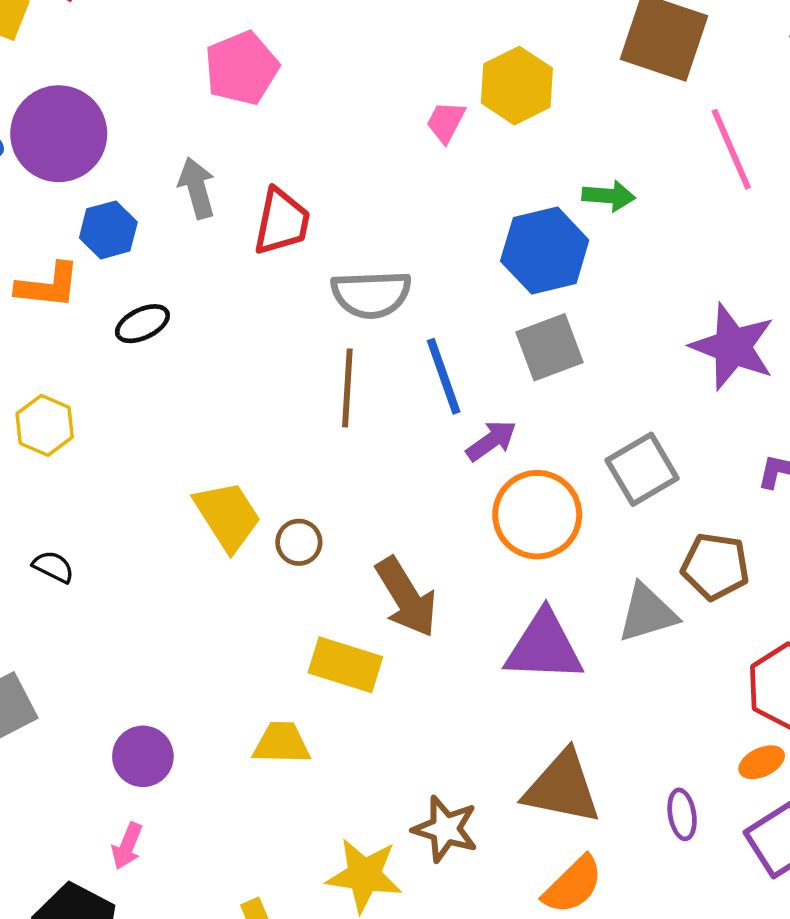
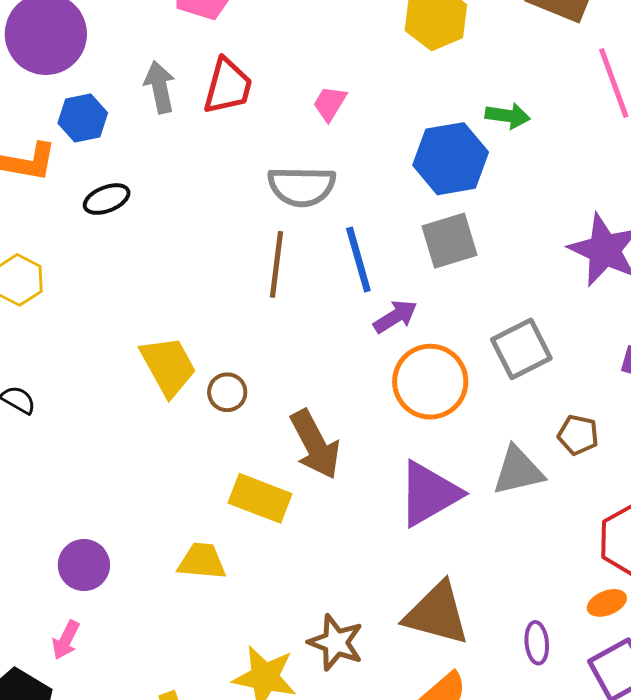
pink trapezoid: (446, 122) -> (330, 103), moved
red trapezoid: (282, 222) -> (228, 86), moved
brown pentagon: (715, 566) -> (578, 435), size x0.7
purple triangle: (544, 647) -> (429, 494), turned -36

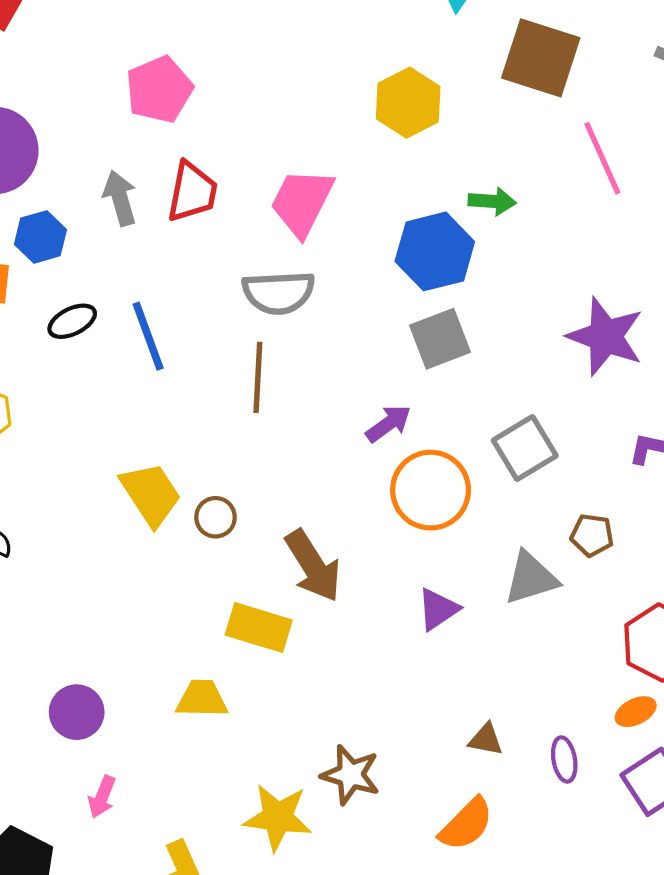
pink trapezoid: (330, 103) -> (302, 202), size x1.8
blue line: (358, 259) -> (148, 336), moved
purple triangle: (429, 494) -> (438, 609), size x0.6
brown triangle: (437, 614) -> (486, 739), moved, size x0.5
pink arrow: (66, 640) -> (102, 797), moved

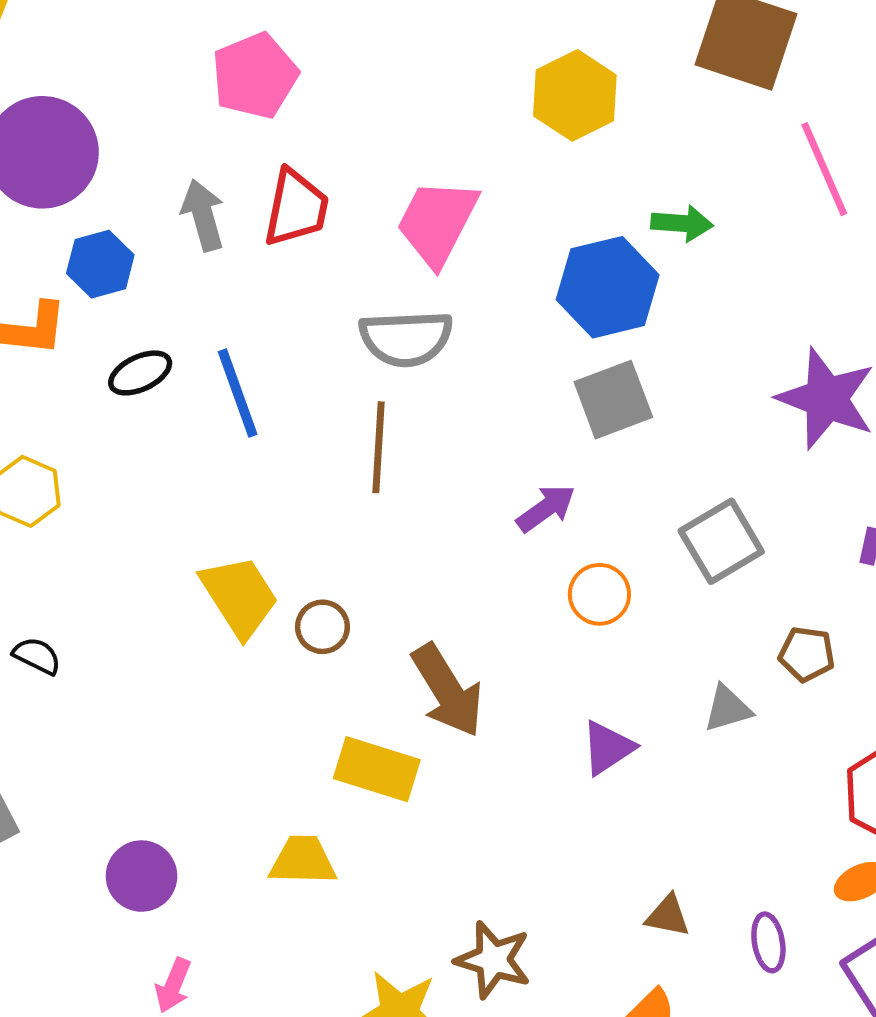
orange circle: (431, 490) -> (599, 594), size x0.6
gray triangle: (531, 578) -> (728, 709), size x0.7

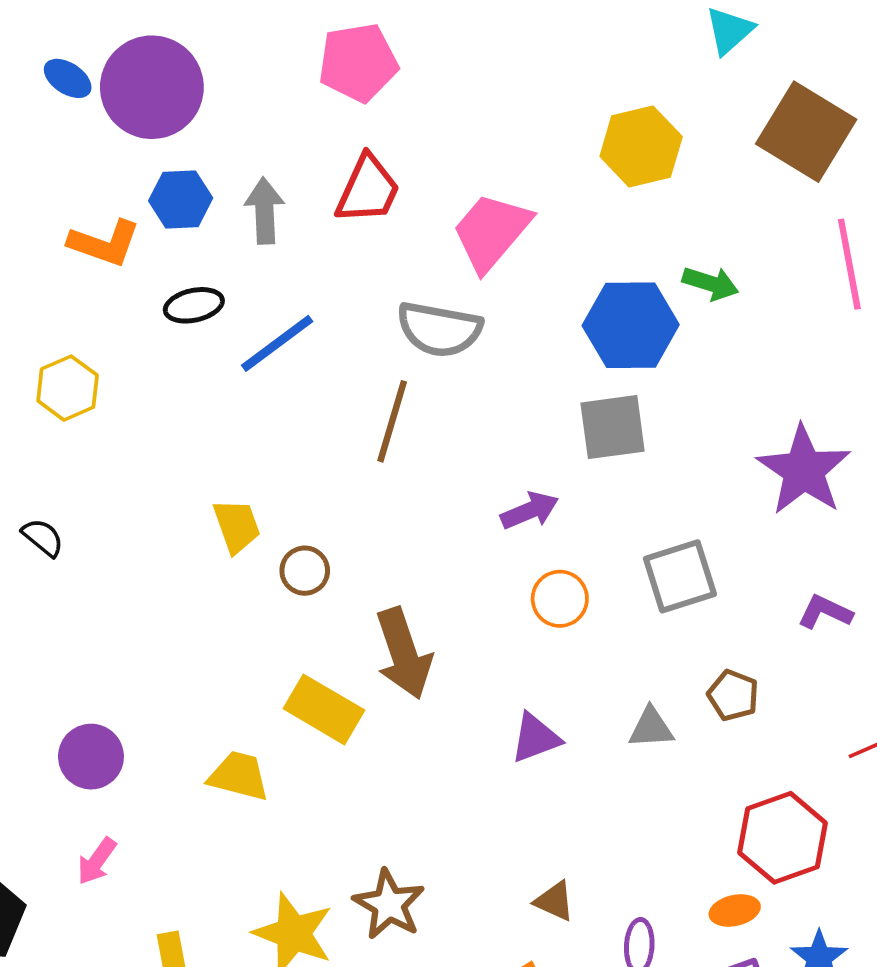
gray arrow: (203, 215) -> (264, 211), moved
blue line: (238, 393) -> (277, 343), turned 60
yellow trapezoid: (239, 596) -> (237, 526), size x0.7

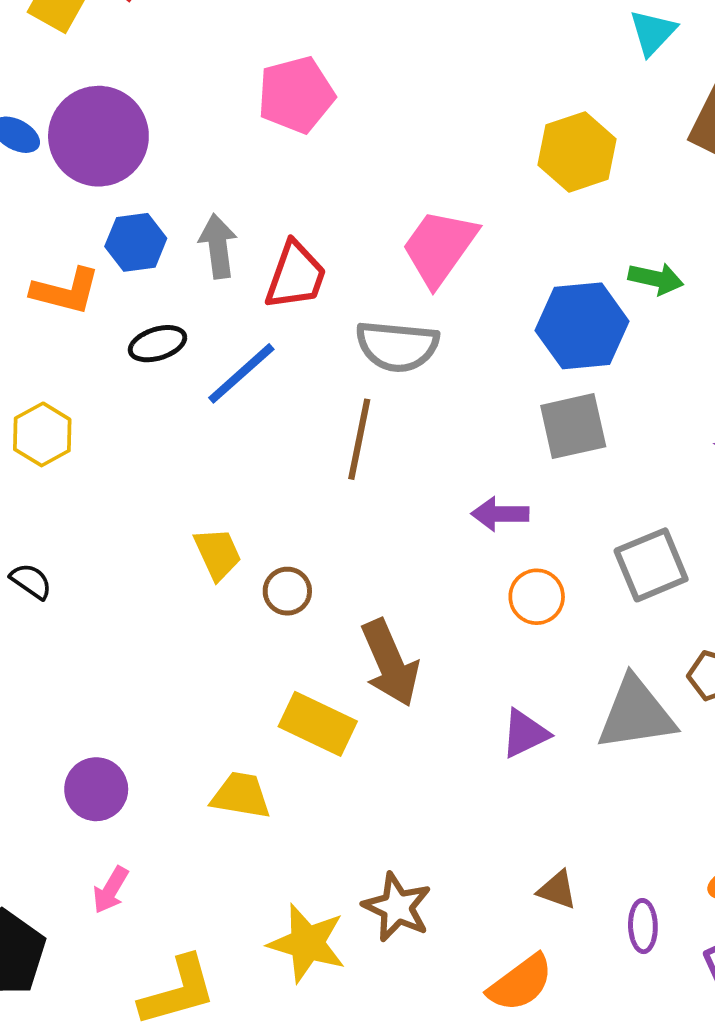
red trapezoid: (368, 190) -> (296, 276), moved
purple arrow: (530, 511) -> (500, 514), turned -152
gray triangle: (651, 728) -> (636, 714), size x1.8

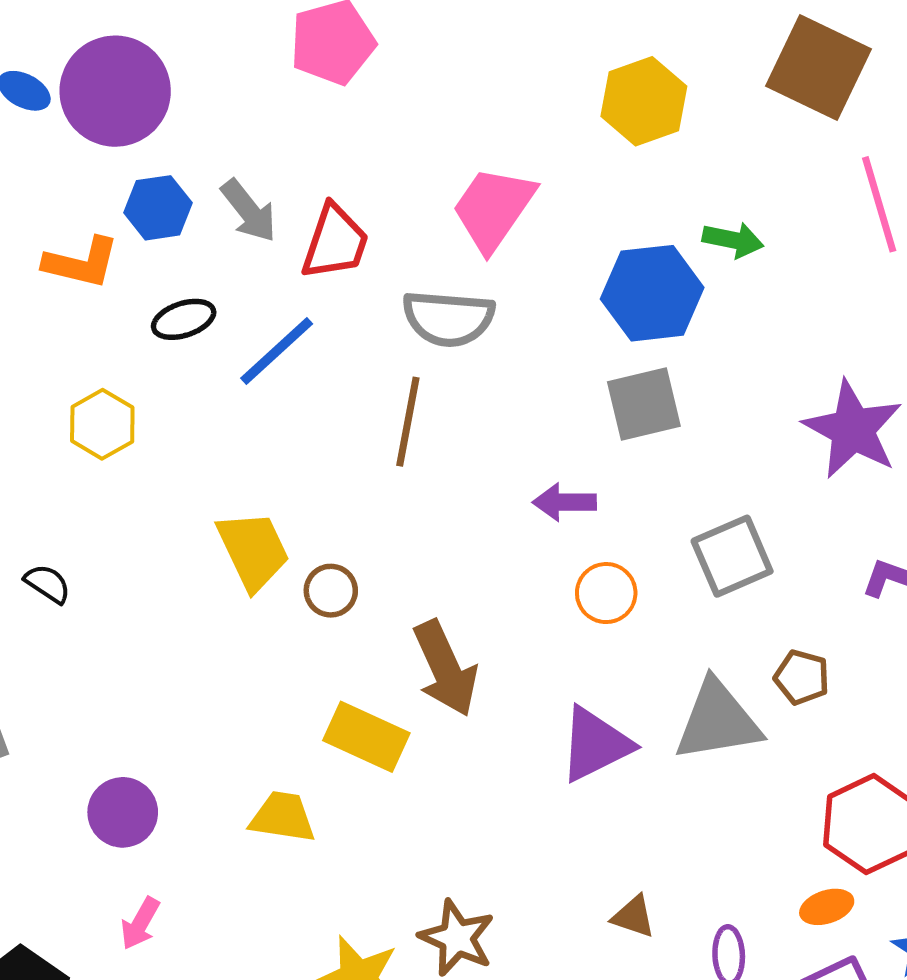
gray arrow: (218, 246) -> (249, 211), turned 150
yellow hexagon: (42, 434) -> (102, 424), moved
yellow trapezoid: (218, 554) -> (253, 550), size x1.4
purple triangle: (525, 734) -> (595, 744), size x1.4

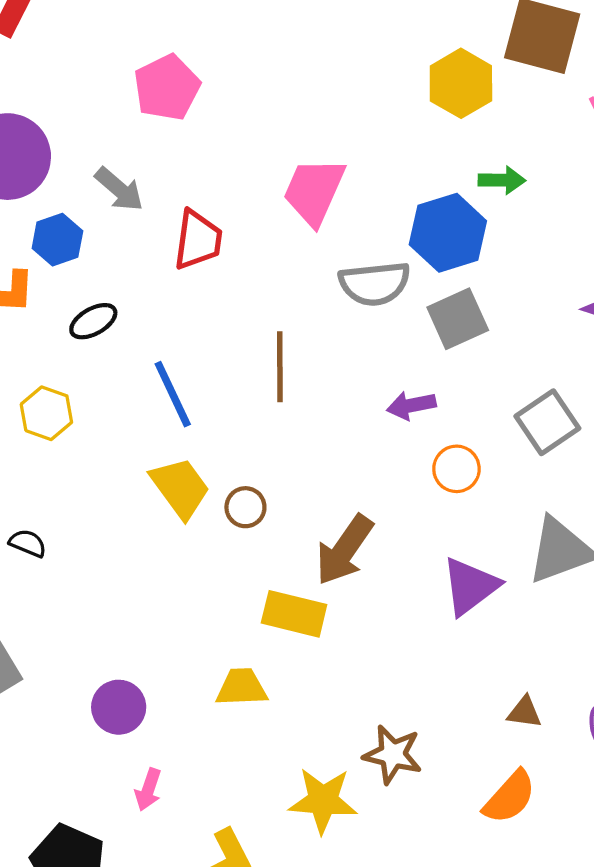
yellow hexagon: (644, 101) -> (461, 83), moved
gray arrow: (249, 211) -> (119, 189), moved
gray semicircle: (448, 318) -> (375, 284), moved
blue line: (277, 351) -> (173, 394), moved, turned -62
brown arrow: (445, 668) -> (344, 550), turned 70

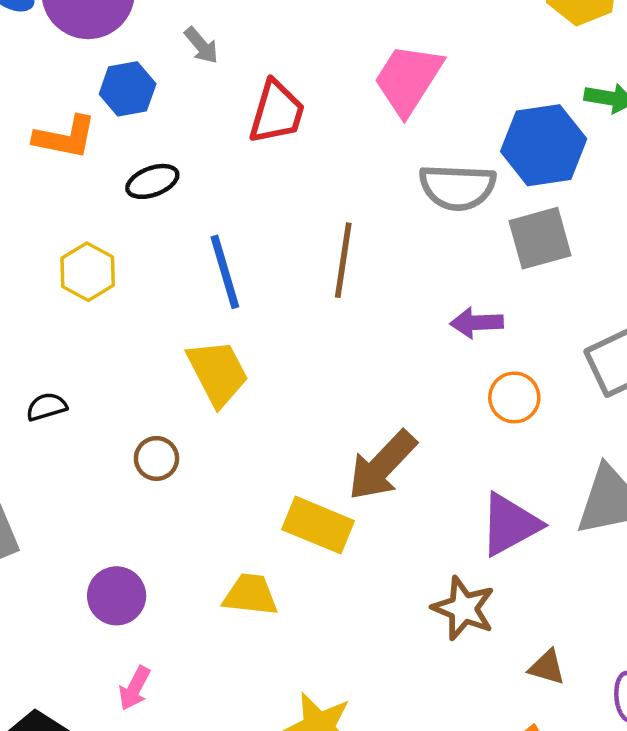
gray arrow: (119, 189) -> (201, 45), size x0.7
brown circle: (245, 507) -> (156, 458), moved
black semicircle: (28, 543) -> (47, 407), turned -48
brown star: (393, 754) -> (463, 608), moved

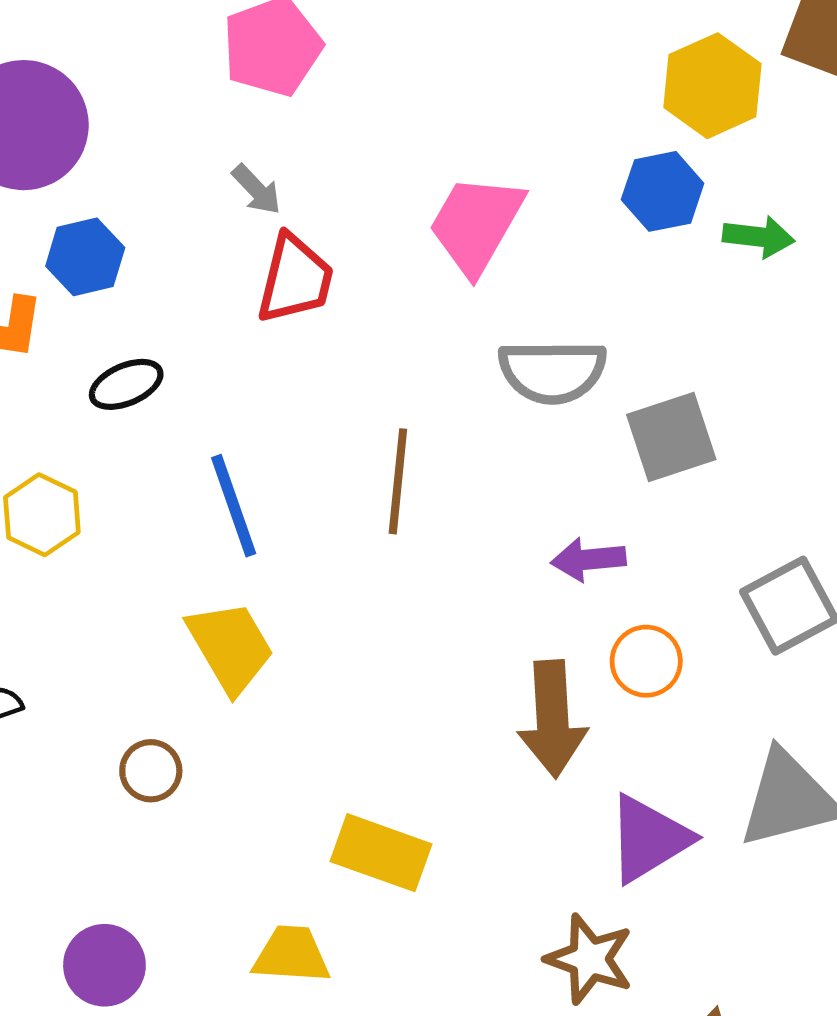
gray arrow: (201, 45) -> (257, 190), moved
blue hexagon: (544, 145) -> (663, 191), moved, size x0.7
brown arrow: (382, 465) -> (552, 719), moved, turned -44

